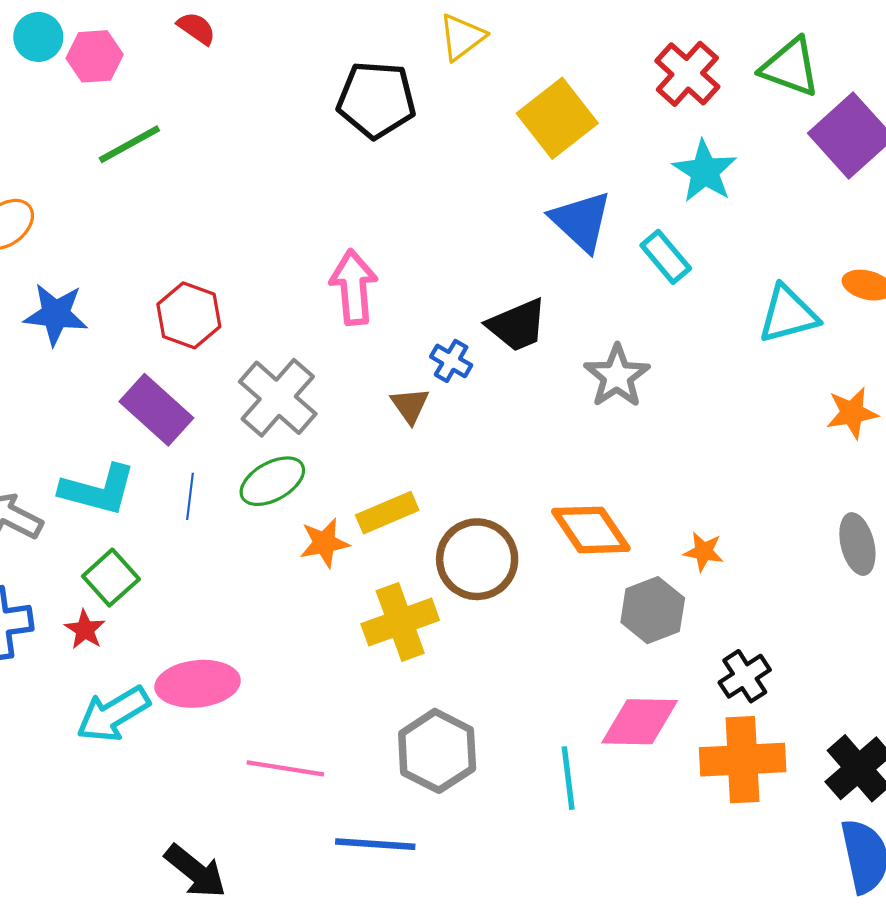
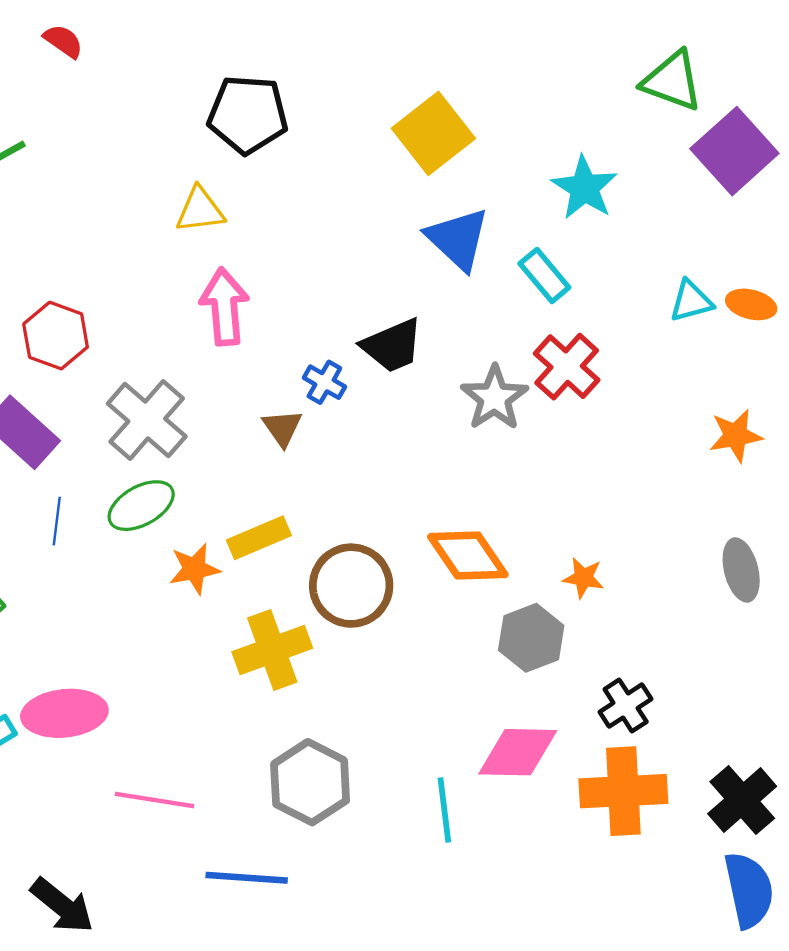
yellow triangle: (462, 37) -> (200, 210), moved, turned 30
red cross: (687, 74) -> (567, 367), moved
cyan triangle: (788, 314) -> (691, 301), moved, size x0.7

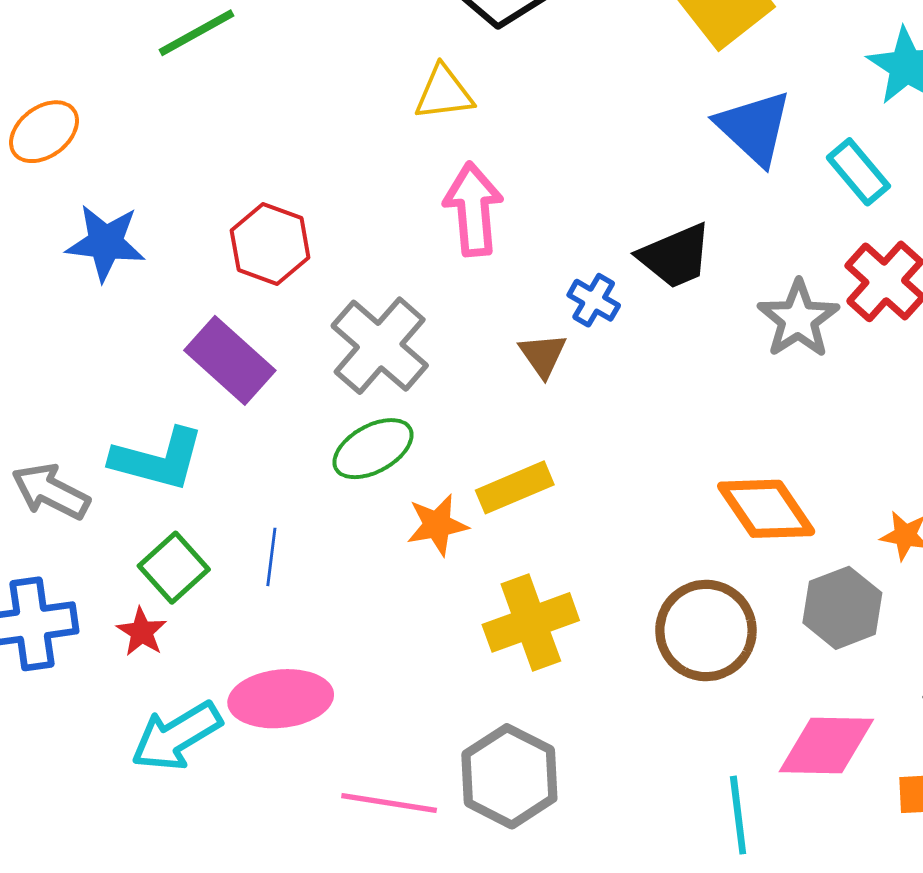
blue line: (57, 521) -> (271, 557), moved
brown circle: (351, 586) -> (706, 631), moved
gray hexagon: (310, 782) -> (509, 776), moved

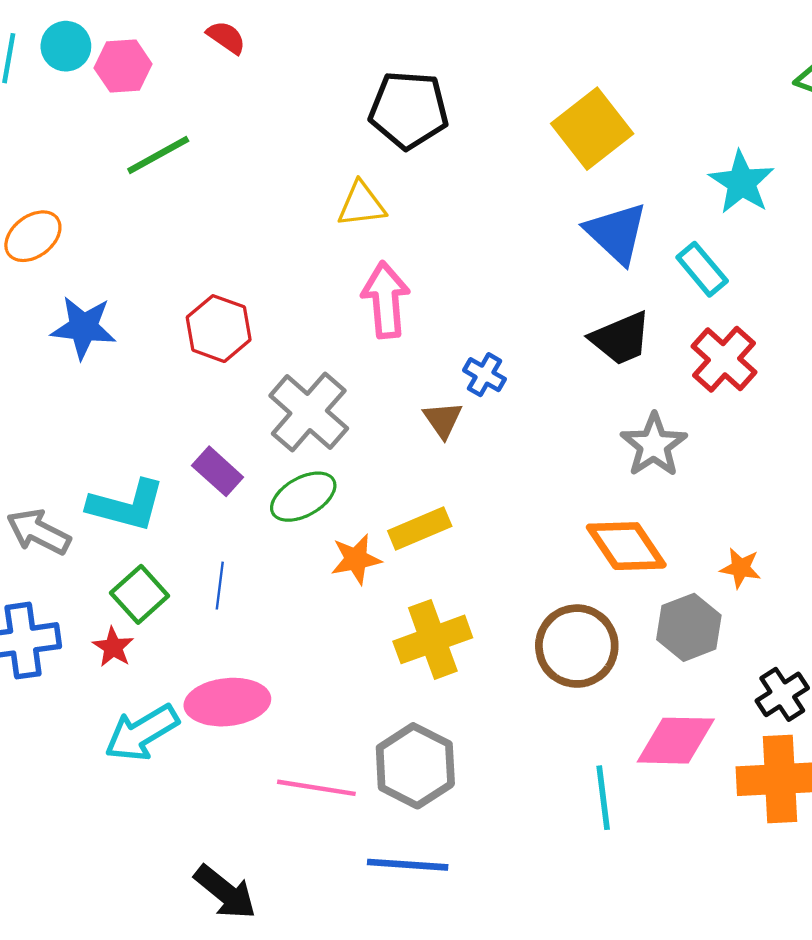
black trapezoid: (675, 256) -> (621, 338), moved
gray star: (798, 319) -> (654, 445), moved
purple rectangle: (230, 360) -> (218, 471), moved, size x0.7

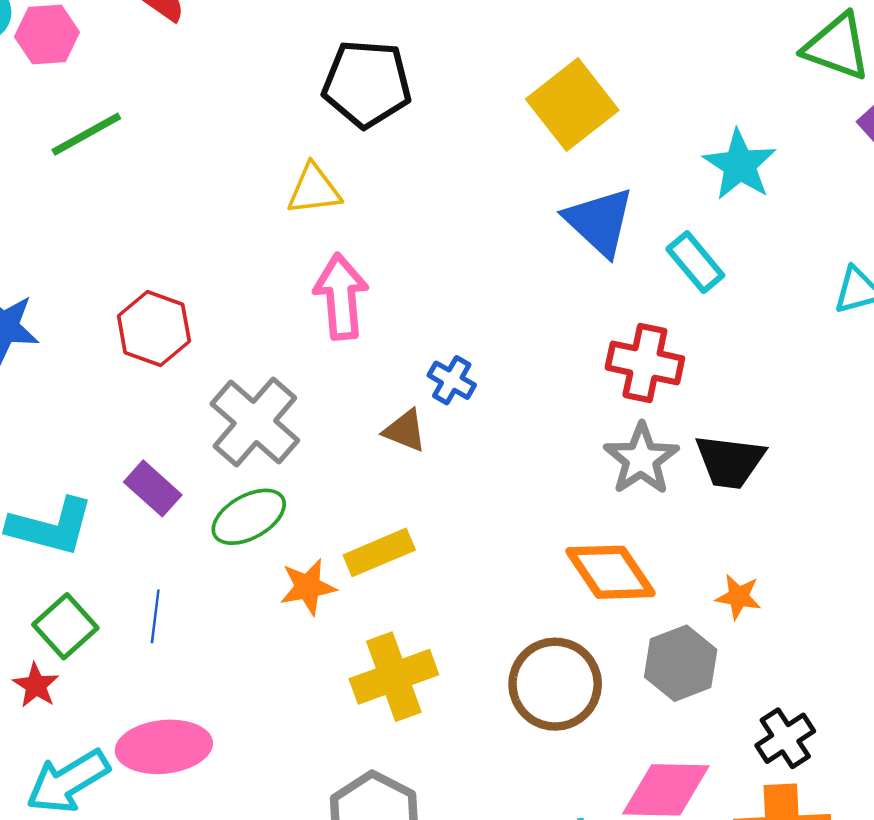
black trapezoid: (621, 338) -> (730, 461), moved, turned 30
red cross: (724, 359) -> (645, 363), moved, turned -30
brown triangle: (443, 420) -> (405, 431), turned -33

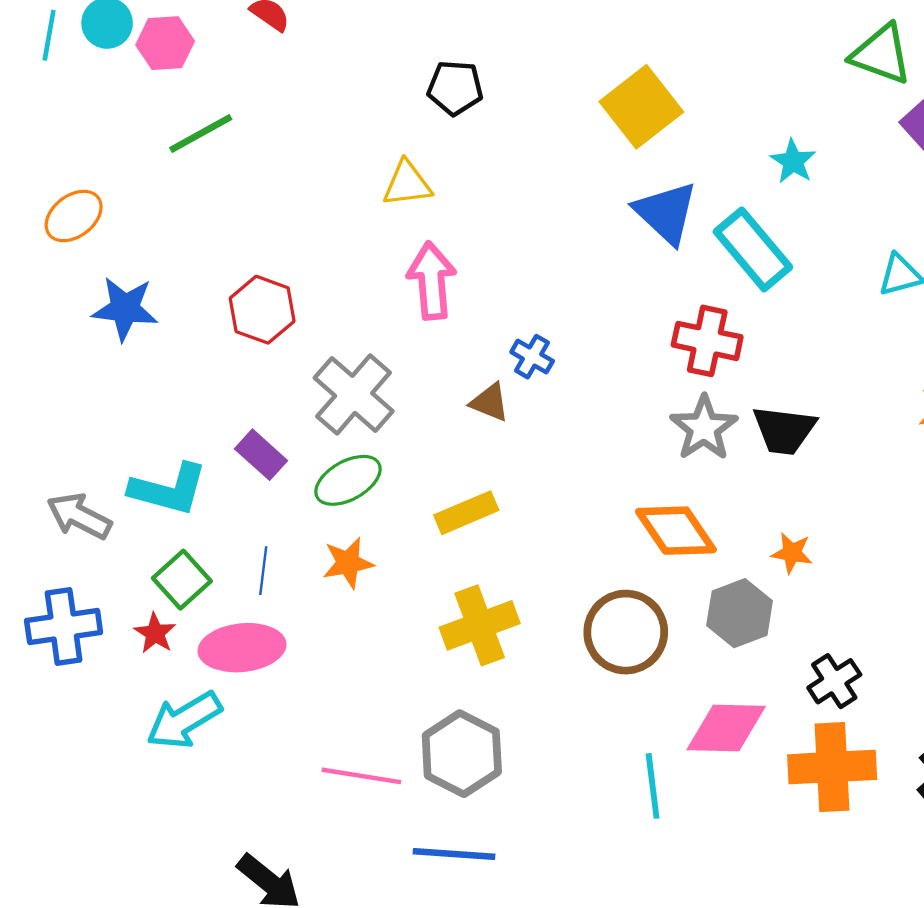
black pentagon: (367, 84) -> (455, 88), size x0.7
cyan star: (740, 165) -> (793, 161), size x0.7
cyan rectangle: (695, 262) -> (753, 249), size x1.5
orange star: (308, 587) -> (348, 563), moved
pink ellipse: (164, 747) -> (242, 648), moved

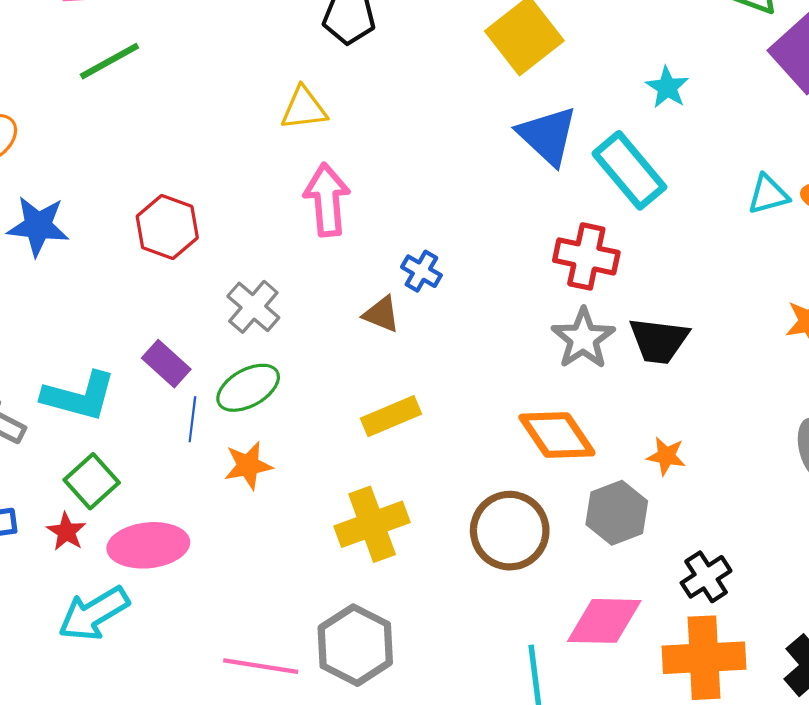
gray cross: (354, 394) -> (253, 307), size x0.7
yellow rectangle: (466, 513) -> (391, 416), moved
blue line: (263, 571) -> (192, 419), moved

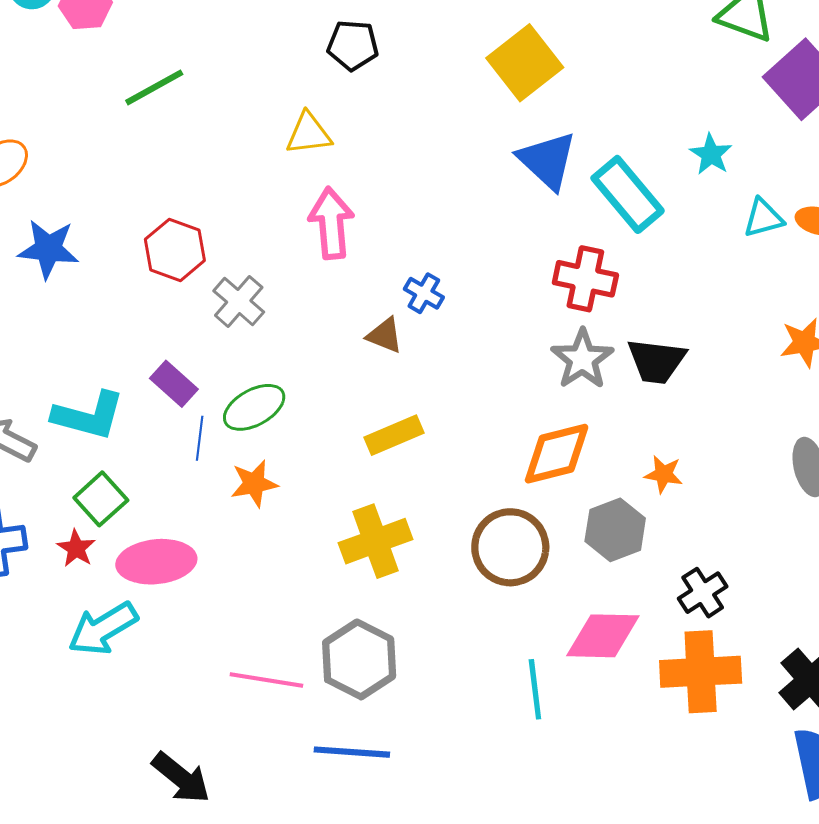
green line: (109, 61) -> (154, 87), moved
cyan star: (667, 87) -> (711, 154), moved
gray cross: (253, 307) -> (239, 301), moved
orange diamond: (557, 435) -> (557, 454), turned -70

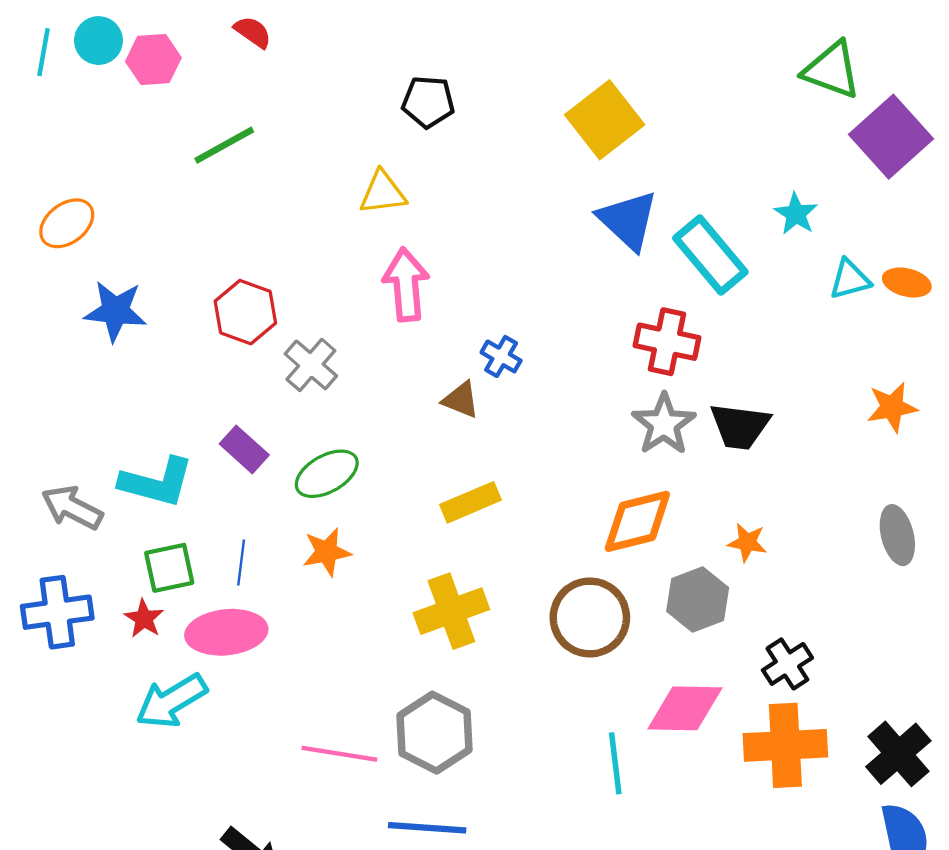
blue line: (200, 438) -> (241, 563), moved
green square: (101, 499) -> (169, 568), turned 30

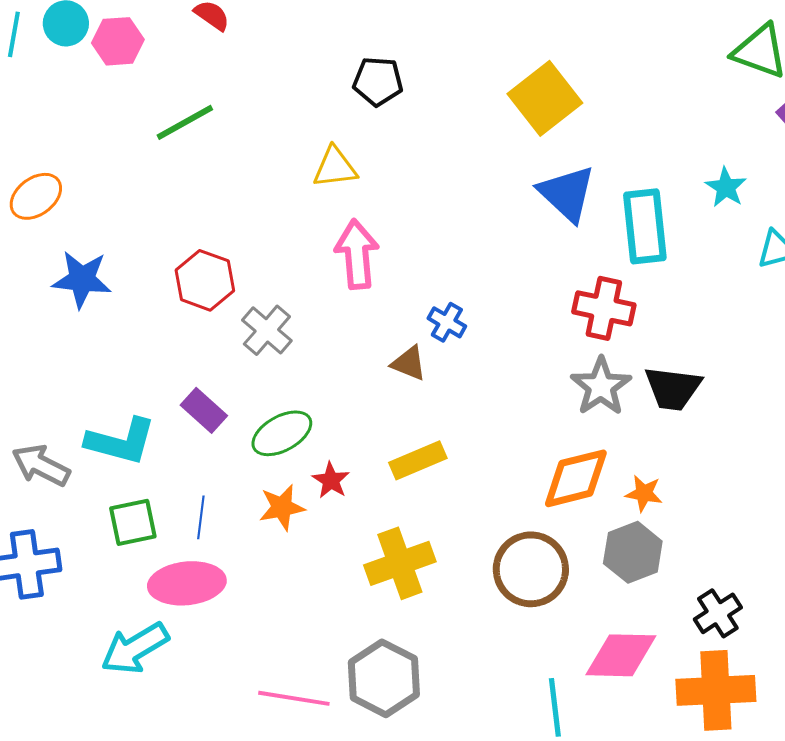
cyan rectangle: (710, 255) -> (645, 226), turned 34
orange star: (747, 542) -> (644, 493), moved
red star: (144, 619) -> (331, 480), moved

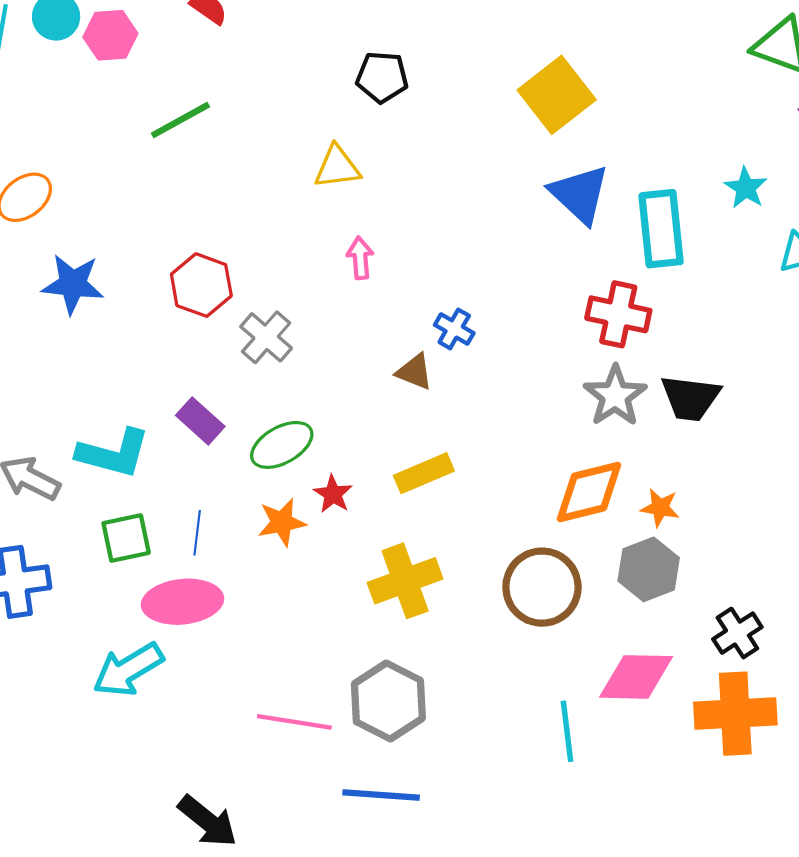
pink arrow: (357, 254) -> (360, 258), size x0.6

